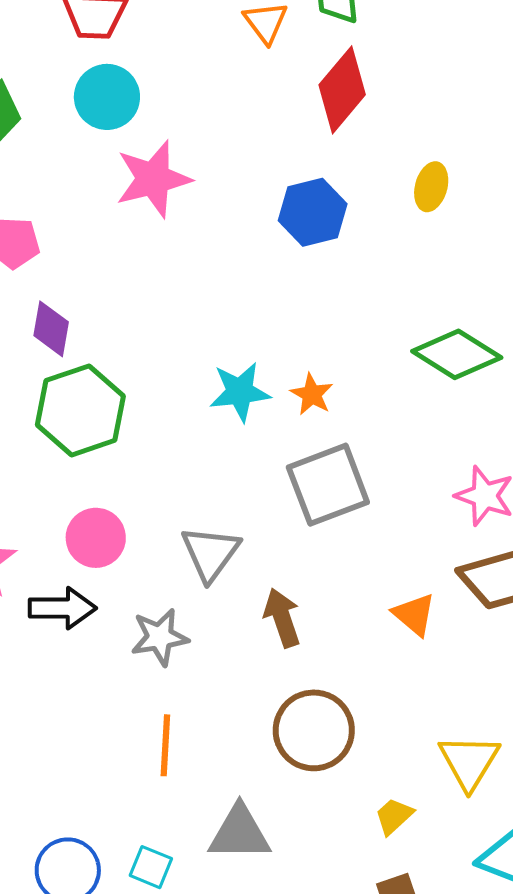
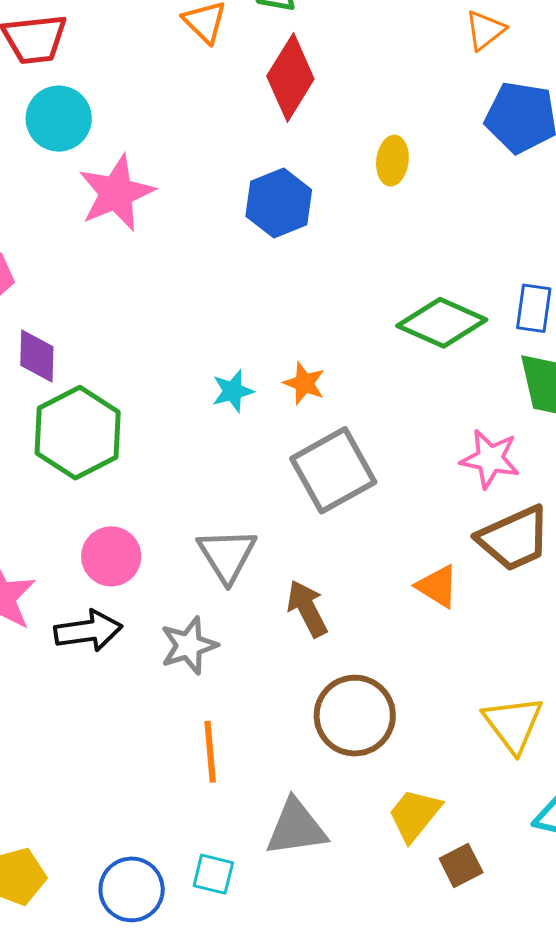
cyan star: (240, 392) -> (233, 391), size x0.7
yellow trapezoid: (394, 816) -> (414, 815), moved, size x1.4

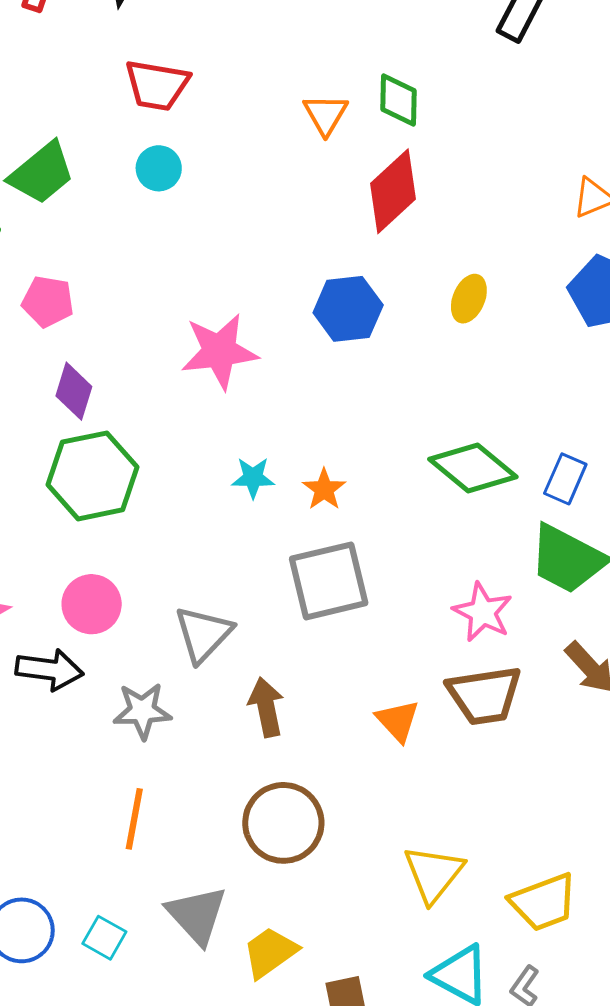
cyan circle: (59, 119) -> (159, 168), size x0.7
pink star: (116, 193) -> (219, 351), moved
yellow trapezoid: (414, 815) -> (270, 952), moved
gray triangle: (296, 828) -> (197, 915), turned 40

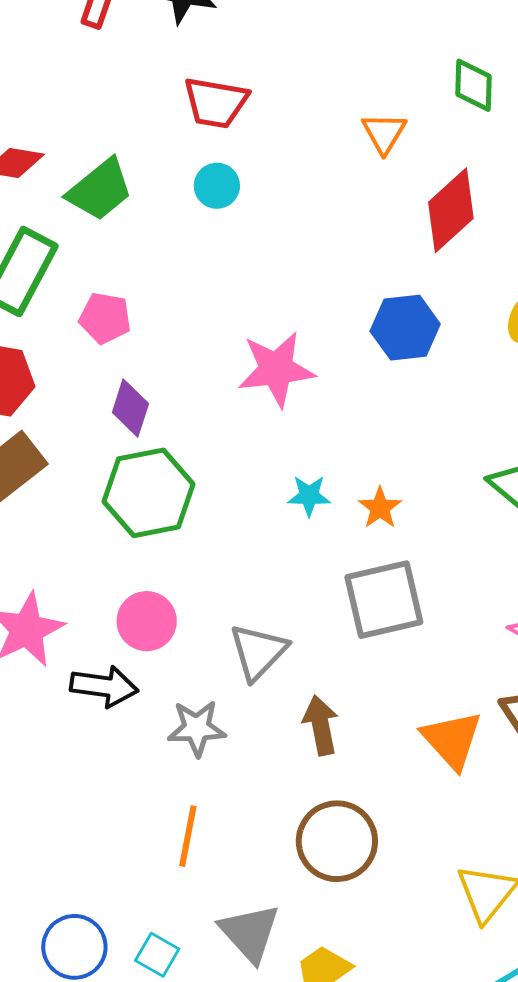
green diamond: (398, 100) -> (474, 85), moved
orange triangle: (398, 721) -> (452, 740), size x1.4

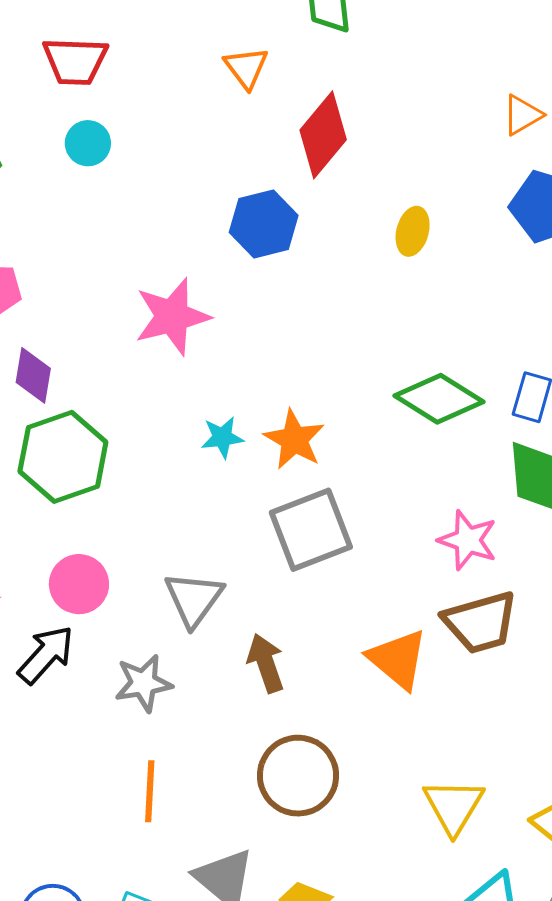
blue hexagon: (405, 328) -> (264, 224), moved
orange star: (380, 508) -> (294, 439), size x1.4
black arrow: (104, 686) -> (46, 655), turned -48

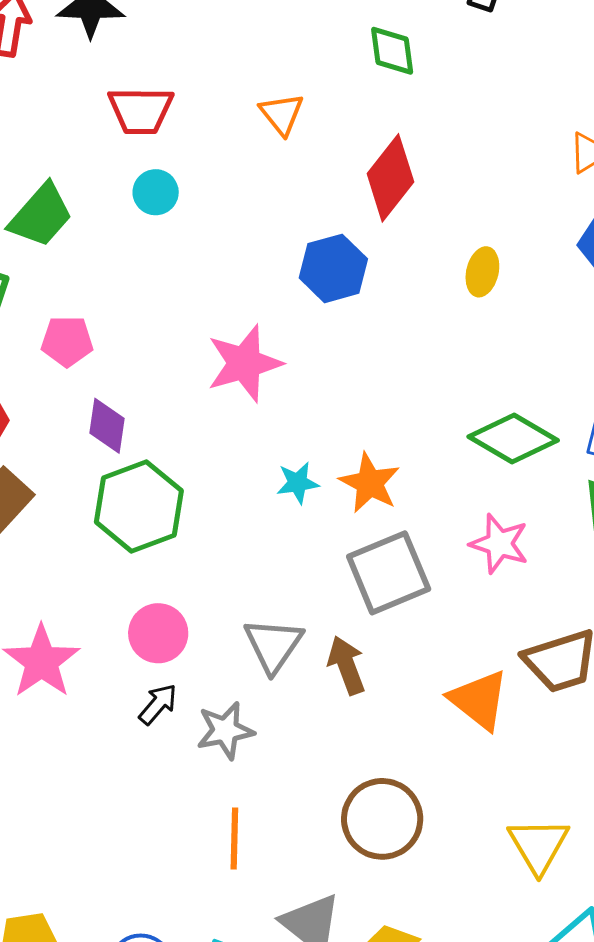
orange triangle: (246, 68) -> (282, 114), moved
pink star: (468, 540) -> (499, 544), moved
black arrow: (46, 655) -> (158, 704), moved, size x0.7
brown arrow: (266, 663) -> (347, 665), moved

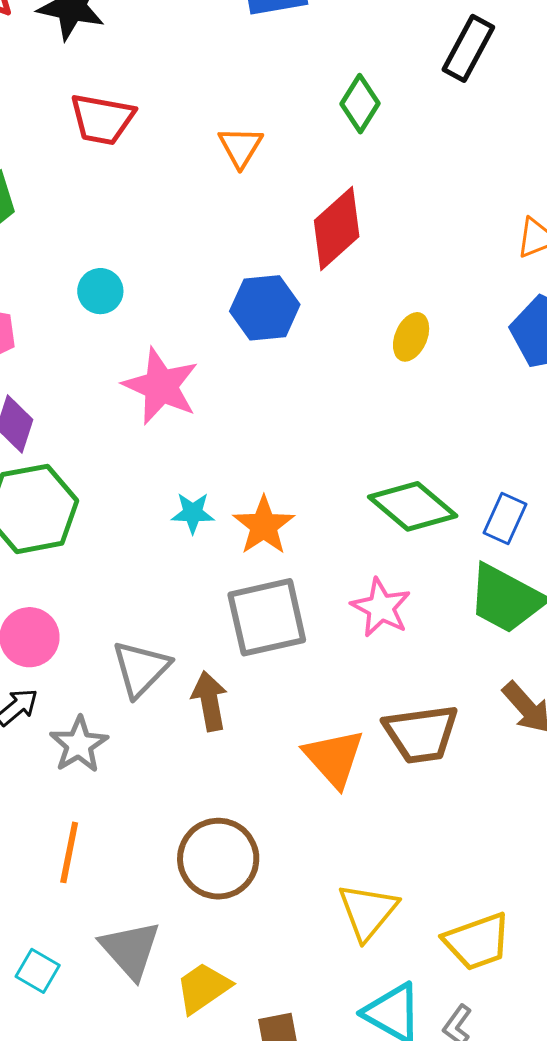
green diamond: (392, 51) -> (360, 104), turned 30
cyan circle: (156, 192) -> (100, 291), moved
pink star: (244, 363) -> (161, 386), turned 30
gray star: (225, 731) -> (79, 745), turned -30

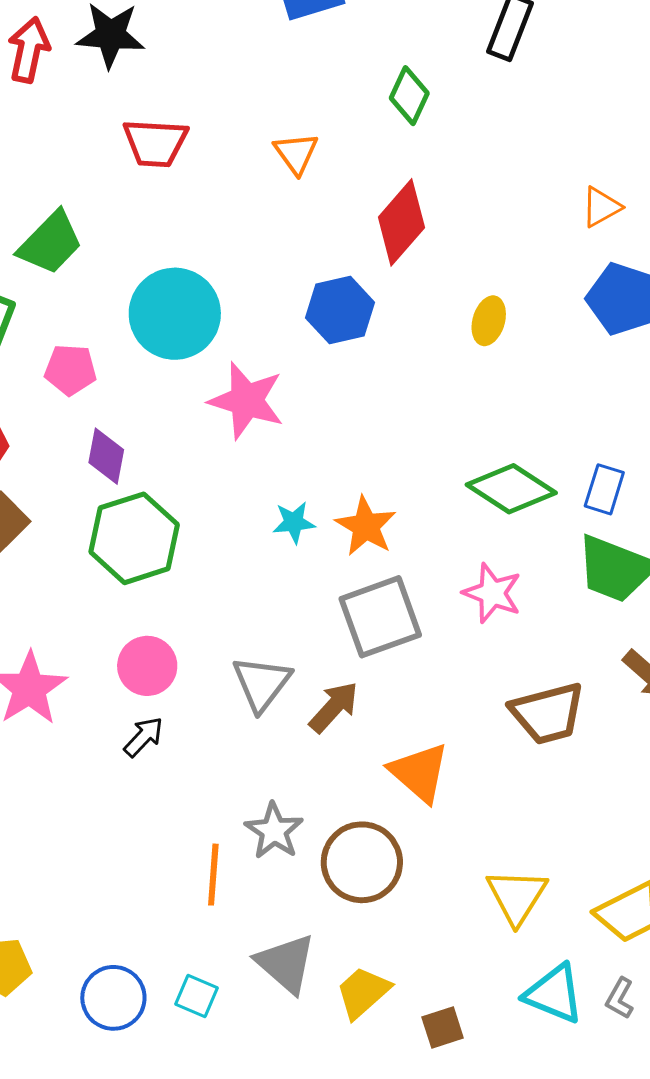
cyan circle: (100, 291) -> (175, 314), size x2.0
brown arrow: (210, 701) -> (334, 707), turned 60
gray star: (79, 745) -> (274, 831), moved
orange triangle: (334, 758) -> (419, 772), moved

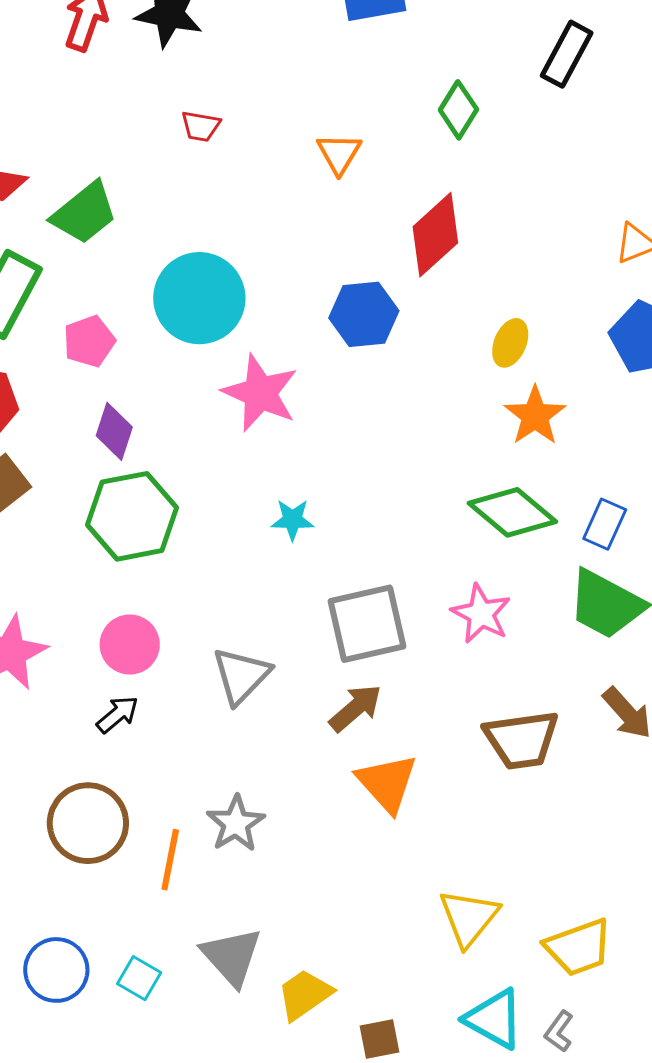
red trapezoid: (155, 143) -> (201, 126), size x0.6
pink pentagon: (71, 370) -> (89, 341), turned -30
orange star: (366, 526) -> (535, 416), moved
brown arrow: (334, 707) -> (356, 708), moved
brown circle: (362, 862) -> (88, 823), moved

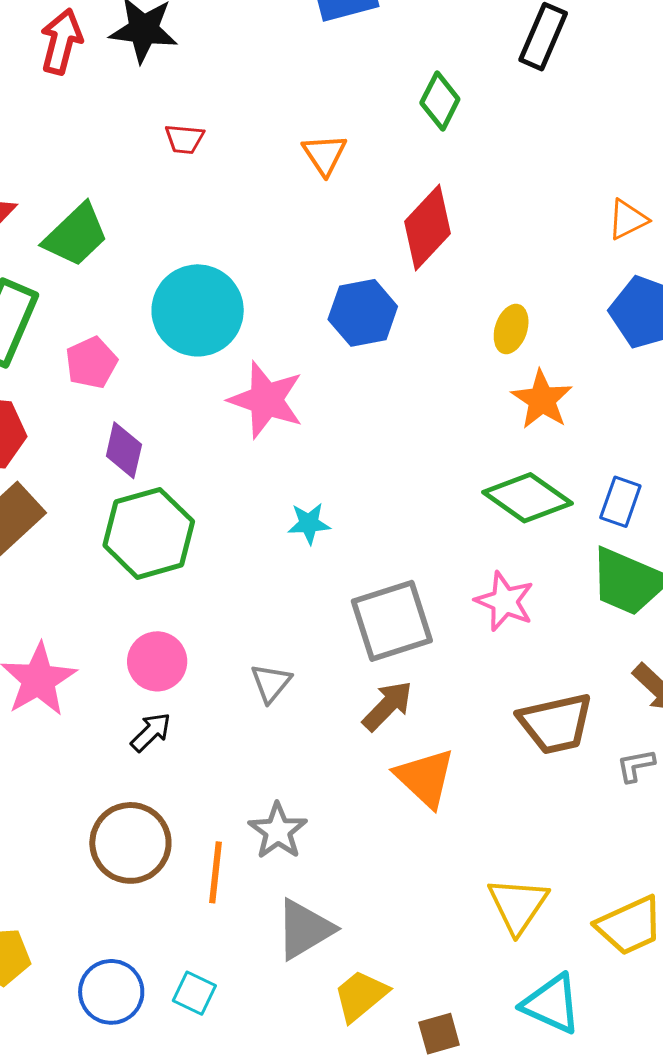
gray triangle: (241, 676) -> (271, 683), size x0.7
gray triangle: (232, 957) -> (304, 929), moved, turned 46
gray L-shape: (559, 1031) -> (636, 766), moved, turned 48

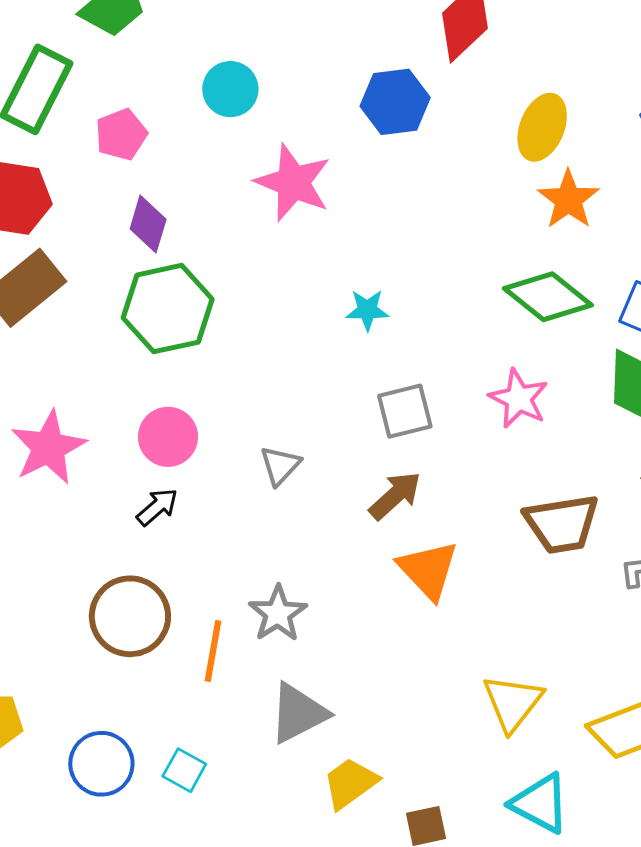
cyan circle: (198, 310) -> (230, 89), size x0.6
yellow ellipse: (511, 329) -> (542, 127), size x1.4
cyan star: (309, 523) -> (367, 310), moved
gray square: (392, 621) -> (405, 411), size x0.7

